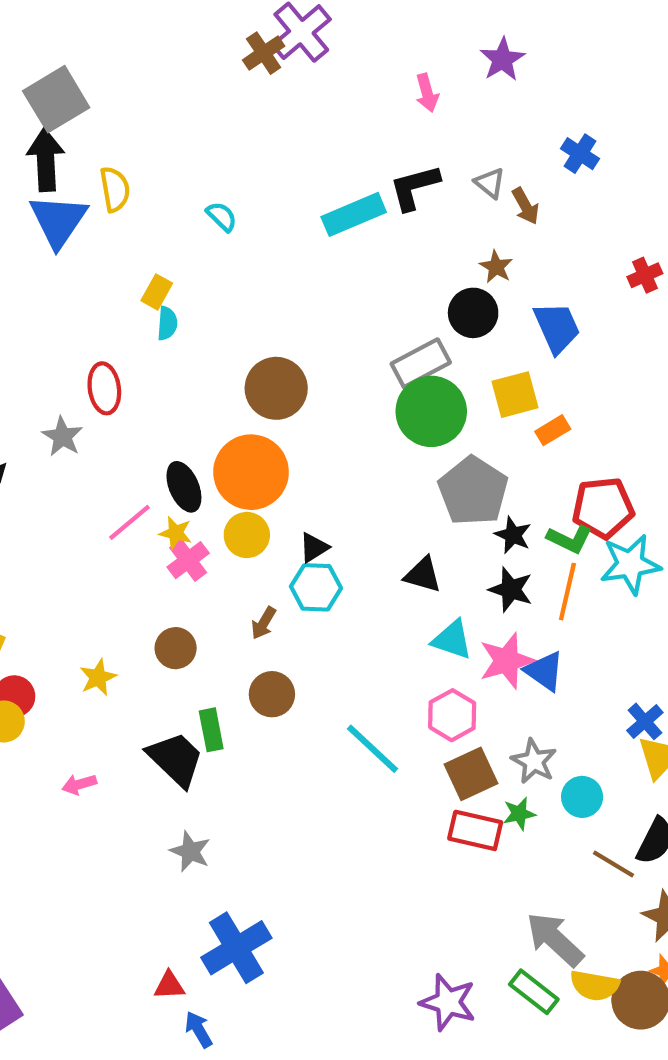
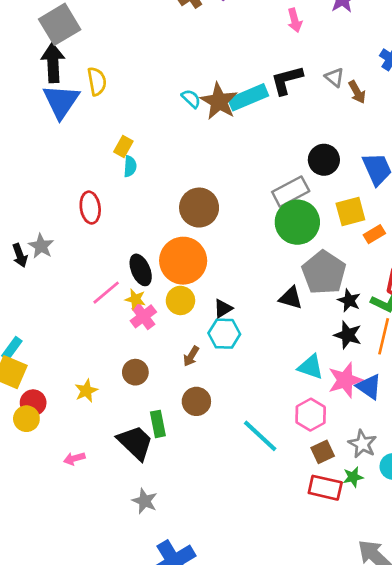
cyan semicircle: (222, 217) -> (191, 99), moved
brown star: (496, 267) -> (219, 101), moved, size x1.8
gray star: (62, 437) -> (41, 246), moved
black triangle: (423, 575) -> (291, 298), moved
brown square: (471, 774) -> (323, 452), size x0.7

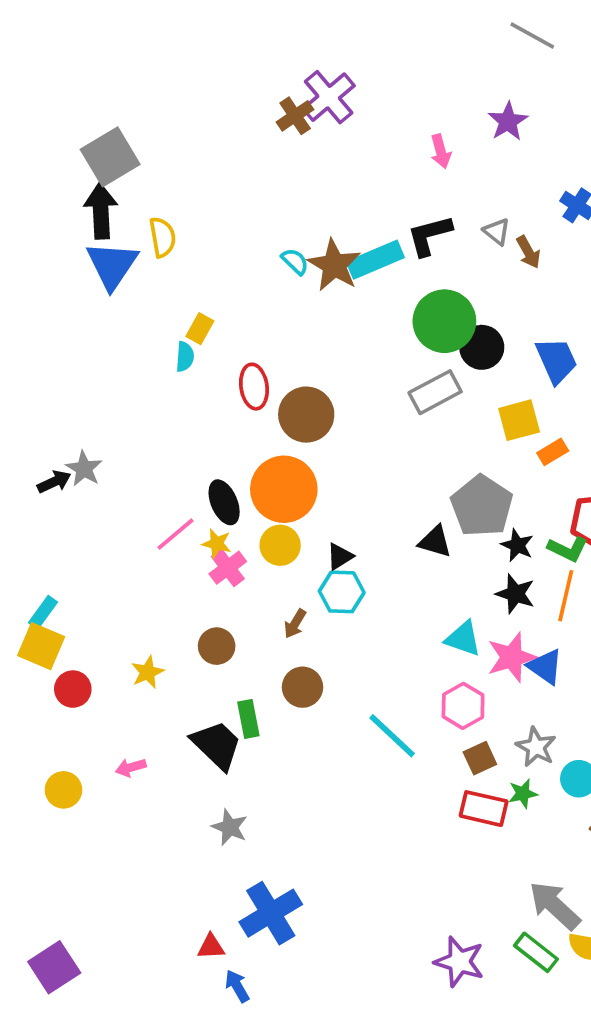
cyan semicircle: (130, 166) -> (185, 357), moved
red ellipse: (90, 208) -> (254, 387), moved
green circle: (297, 222) -> (444, 321), moved
black arrow: (20, 255) -> (54, 482), turned -95
yellow circle: (26, 419) -> (63, 790), moved

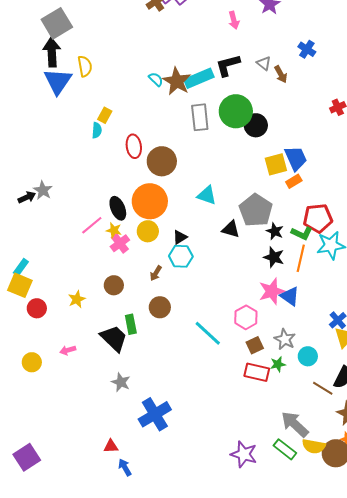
blue trapezoid: (556, 360) -> (296, 158), moved
gray rectangle: (435, 392) -> (200, 117), moved, turned -68
cyan triangle: (463, 639) -> (207, 195), moved
blue cross: (271, 913) -> (155, 414), moved

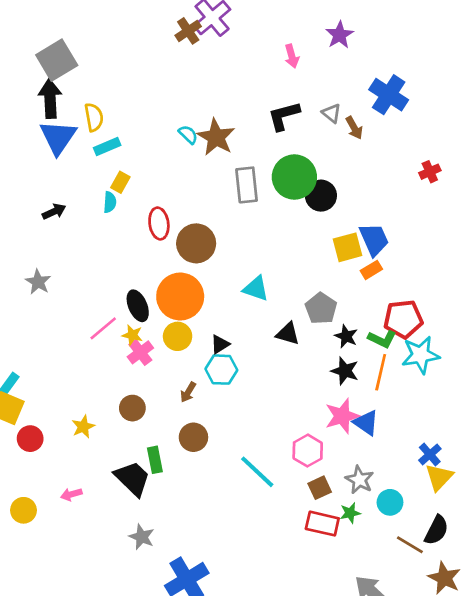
blue cross: (307, 49) -> (389, 95), size x1.6
cyan rectangle: (199, 78) -> (107, 146), moved, size x0.7
black arrow: (27, 197) -> (54, 212), moved
gray pentagon: (256, 210) -> (321, 308), size x0.7

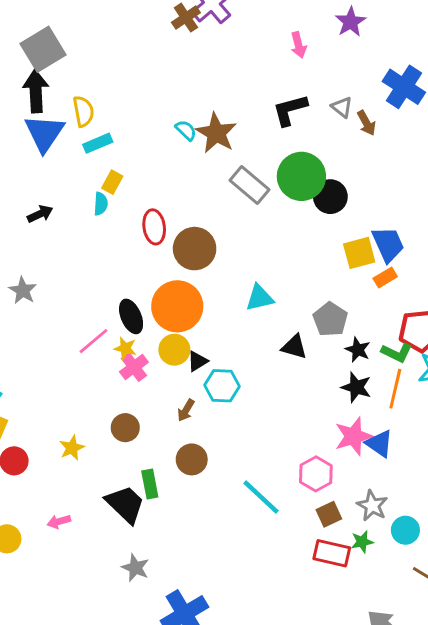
gray rectangle: (247, 185) -> (249, 185), turned -44
cyan triangle: (256, 289) -> (260, 298), turned -32
black triangle: (220, 344) -> (197, 361), moved

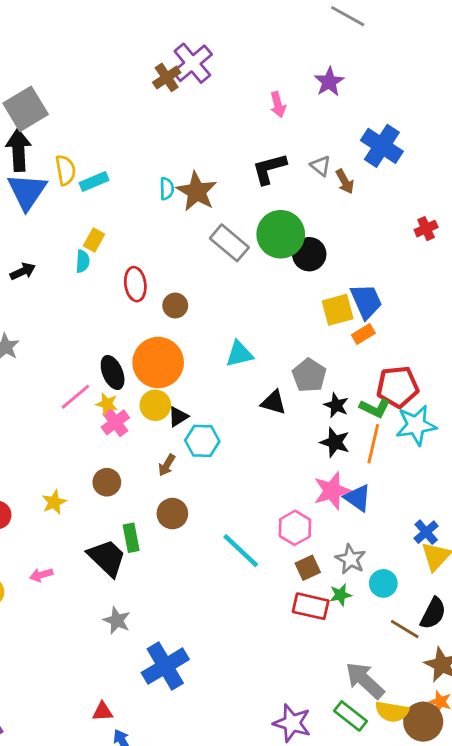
cyan semicircle: (186, 130) -> (167, 189), turned 45
cyan rectangle: (98, 143) -> (94, 182), moved
brown circle: (195, 249) -> (175, 306), size x0.6

